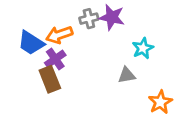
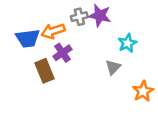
blue trapezoid: (31, 43) -> (28, 38), turned -40
purple cross: (55, 59) -> (63, 53), moved
gray triangle: (127, 75) -> (113, 67), turned -35

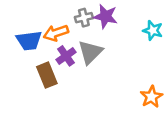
cyan star: (127, 43) -> (153, 30), moved, turned -30
gray triangle: (113, 67) -> (90, 52), moved, size x1.5

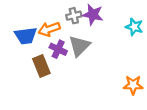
purple cross: (66, 56) -> (58, 49), turned -30
orange star: (151, 97) -> (133, 85), turned 30

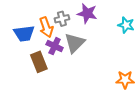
gray cross: (74, 16) -> (62, 19), moved
orange arrow: (49, 29) -> (46, 27), turned -90

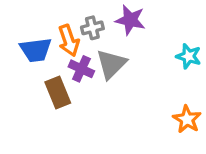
cyan star: (126, 25) -> (189, 56), moved
orange star: (125, 80) -> (187, 119), turned 30

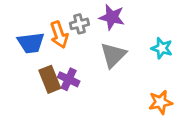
gray triangle: (111, 64) -> (113, 55), moved
purple cross: (81, 69) -> (69, 79), moved
orange star: (187, 119) -> (160, 102), turned 30

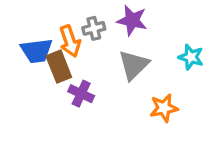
brown rectangle: (50, 79) -> (59, 67), moved
orange star: (160, 102) -> (164, 108), moved

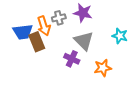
gray triangle: (134, 65) -> (84, 41), turned -30
purple cross: (81, 94) -> (72, 59), moved

